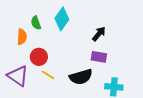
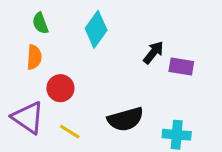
green semicircle: (36, 23) -> (40, 23), moved
purple rectangle: (99, 57) -> (181, 66), moved
yellow line: (48, 75) -> (70, 132), moved

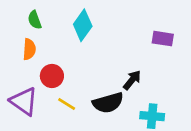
black arrow: (153, 53) -> (132, 80), moved
purple rectangle: (181, 66) -> (163, 39), moved
yellow line: (70, 132) -> (67, 104), moved

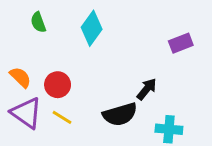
purple rectangle: (163, 39) -> (181, 43), turned -30
orange semicircle: (29, 49) -> (20, 77), moved, turned -50
yellow line: (67, 104) -> (62, 117), moved

